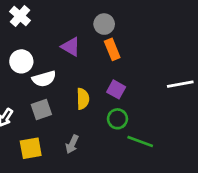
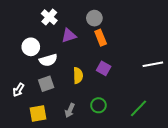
white cross: (20, 16) -> (49, 17), moved
purple triangle: (71, 47) -> (69, 36), turned -49
green circle: (117, 119) -> (98, 105), moved
green line: (140, 142) -> (138, 108), moved, turned -66

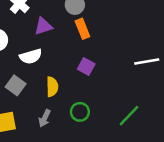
white semicircle: (48, 60) -> (31, 56), moved
yellow semicircle: (78, 76) -> (52, 87), moved
gray square: (46, 84) -> (16, 85), turned -35

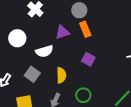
purple triangle: (43, 26) -> (62, 32), moved

